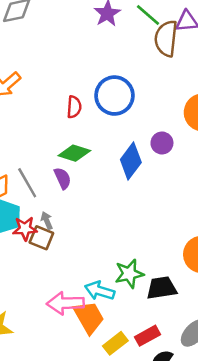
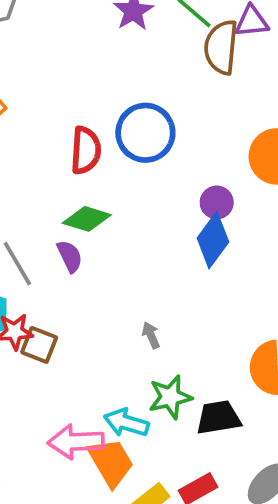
red semicircle: (74, 107) -> (86, 150), size x1.4
blue diamond: (131, 161) -> (213, 240), moved
gray arrow: (47, 221) -> (151, 335), moved

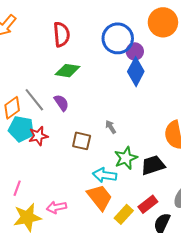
blue circle: (145, 133) -> (118, 38), moved
purple semicircle: (70, 256) -> (61, 103), moved
brown square: (39, 345) -> (82, 141), moved
pink arrow: (76, 442) -> (56, 207), moved, size x0.7

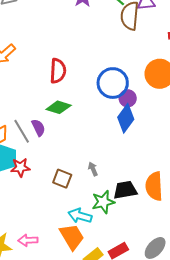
purple semicircle: (61, 103) -> (38, 128), moved
black trapezoid: (153, 165) -> (125, 190), moved

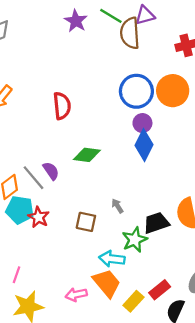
blue circle: (113, 83) -> (136, 91), moved
green diamond: (59, 107) -> (87, 155), moved
red star: (20, 167) -> (39, 217), turned -30
pink arrow: (28, 240) -> (76, 295), moved

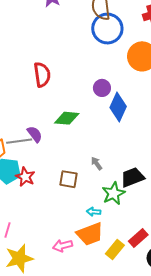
blue circle: (136, 91) -> (107, 29), moved
purple circle: (142, 123) -> (102, 88), moved
gray line: (33, 178) -> (19, 141), turned -55
cyan arrow: (112, 259) -> (94, 212), size x0.6
orange trapezoid: (107, 283) -> (90, 234), turned 112

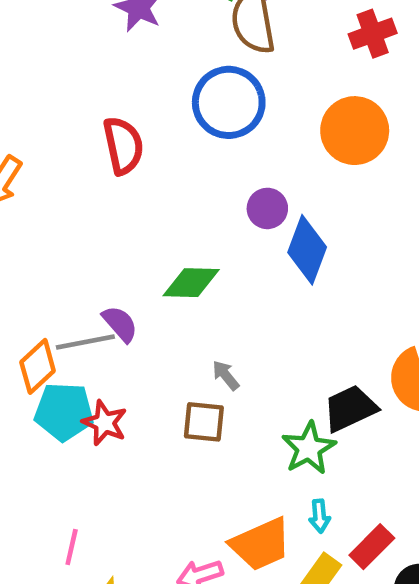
blue circle: (107, 29) -> (229, 102), moved
red semicircle: (42, 75) -> (123, 146), moved
gray arrow: (97, 163) -> (226, 375), moved
cyan arrow: (94, 212) -> (320, 516), moved, turned -96

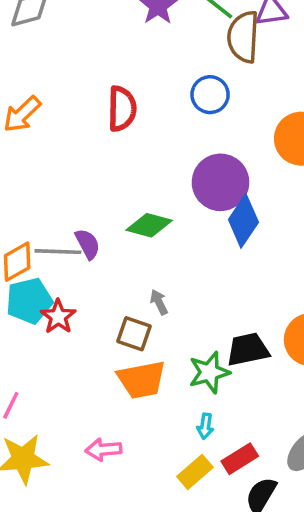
blue circle: (229, 102) -> (210, 95), size x0.7
purple circle: (267, 208) -> (220, 182), size x1.8
cyan pentagon: (64, 412) -> (29, 301), turned -30
orange trapezoid: (261, 544) -> (142, 380), moved

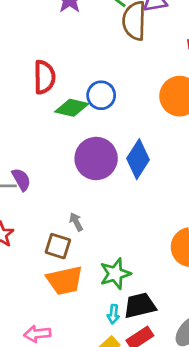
blue circle: (210, 95) -> (101, 95), moved
purple circle: (220, 182) -> (96, 158), moved
green diamond: (149, 225) -> (72, 108), moved
black trapezoid: (248, 349) -> (140, 305), moved

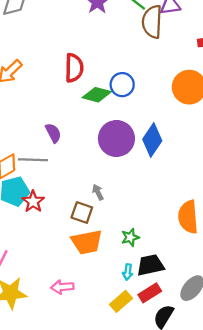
purple semicircle: (21, 180) -> (53, 133), moved
green star: (115, 274) -> (130, 237), size x0.7

